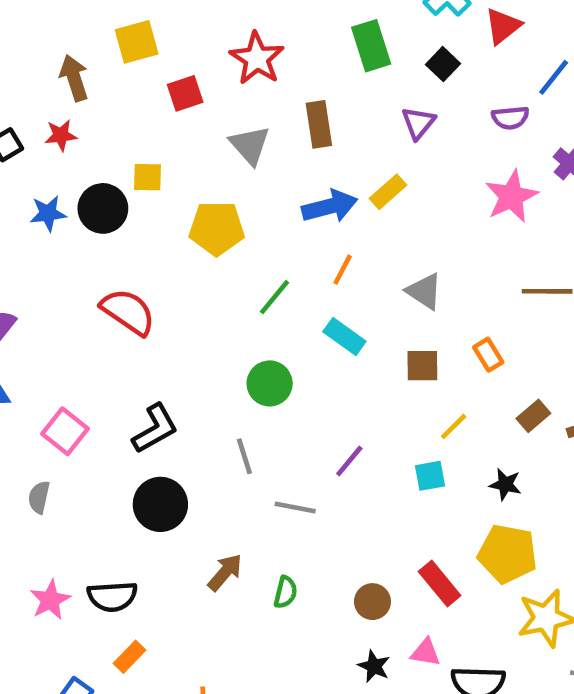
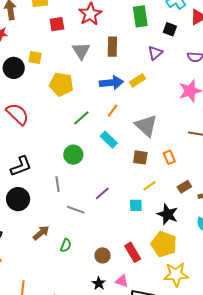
black square: (443, 64) -> (170, 29), turned -32
gray triangle: (424, 291) -> (146, 126), size x1.4
black star: (505, 484) -> (168, 214), size x1.5

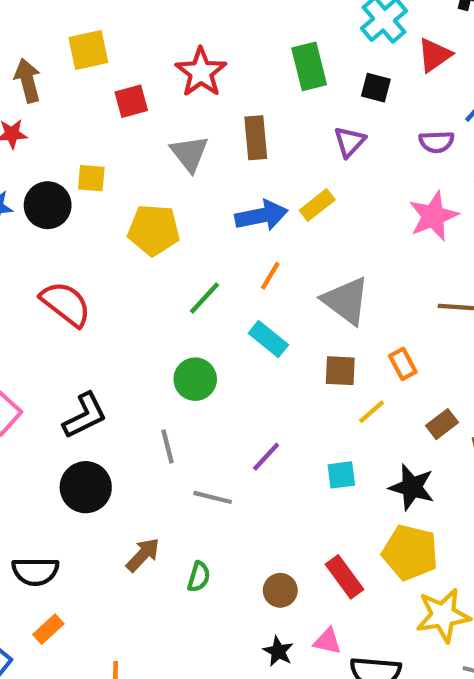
yellow line: (149, 186) -> (372, 412), moved

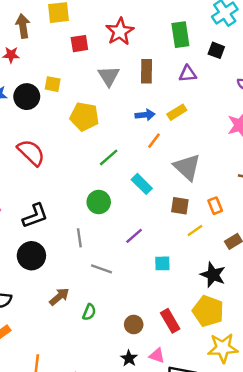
purple triangle: (350, 142) -> (188, 74), moved, turned 36
blue arrow: (261, 216) -> (145, 115), size x0.7
orange line: (270, 276) -> (154, 141), moved
purple line: (266, 457) -> (134, 236), moved
cyan square: (341, 475) -> (162, 263), moved

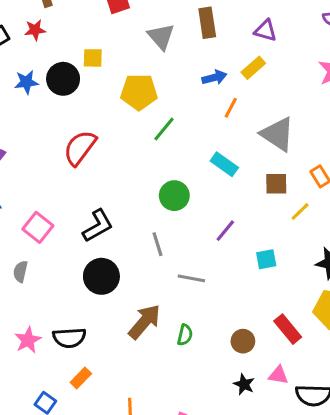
purple triangle: (188, 74) -> (265, 31), moved, turned 30
red semicircle: (31, 153) -> (80, 148), turned -88
green line: (109, 157) -> (164, 129), moved
brown arrow: (59, 297) -> (144, 322), size x1.4

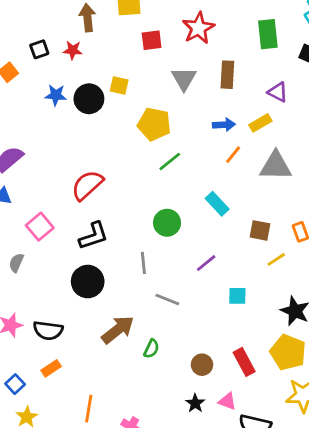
gray triangle: (278, 134) -> (276, 166), moved, turned -44
red semicircle: (80, 148) -> (87, 185), moved

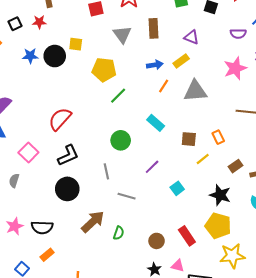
cyan square: (237, 296) -> (177, 188), turned -32

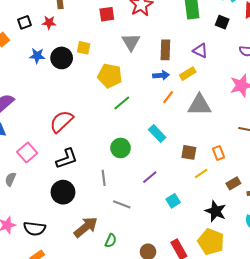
brown rectangle: (154, 28) -> (165, 50), moved

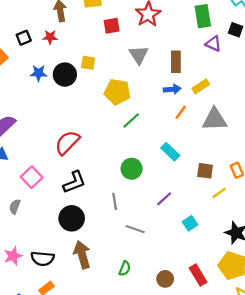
purple triangle: (200, 51) -> (213, 44), moved
brown arrow: (86, 227) -> (82, 255), moved, turned -65

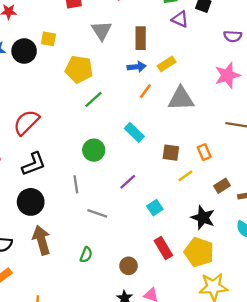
red rectangle: (198, 275) -> (163, 248), moved

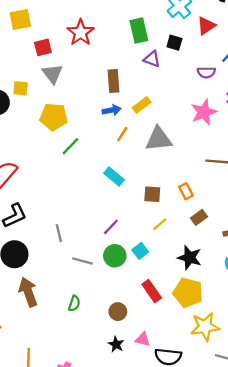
gray triangle: (102, 31) -> (52, 74), moved
green circle: (94, 150) -> (115, 256), moved
yellow line: (185, 176) -> (160, 224), moved
brown rectangle: (222, 186) -> (199, 217), moved

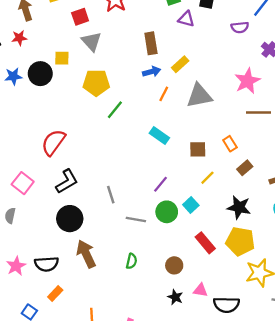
pink star: (204, 112) -> (247, 81), moved

